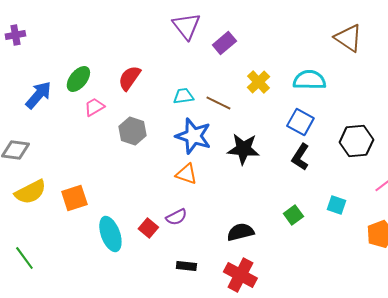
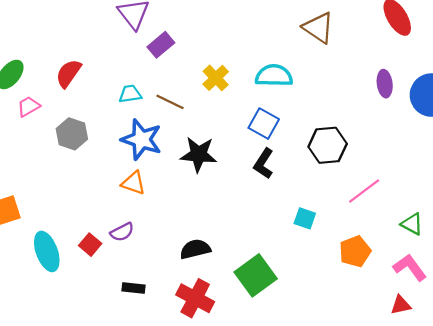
purple rectangle: (224, 43) -> (161, 45), moved
green square: (293, 215) -> (256, 275), moved, size x1.8

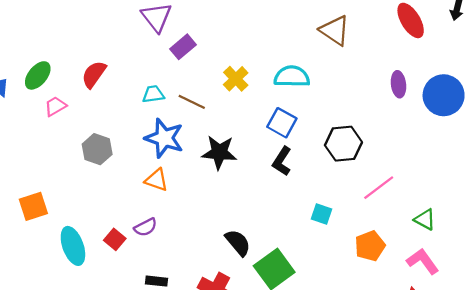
gray hexagon: (72, 134) -> (97, 149), moved
black semicircle: (195, 249) -> (238, 243), moved, turned 64

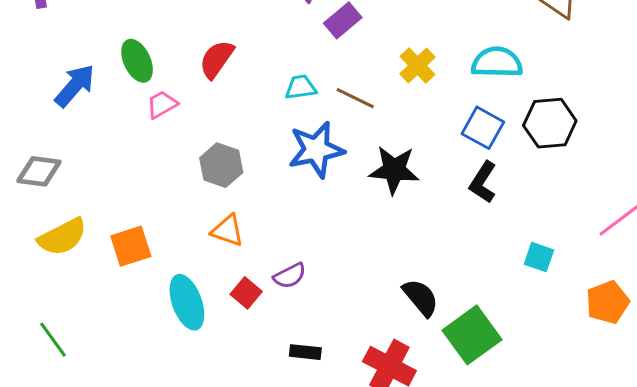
green ellipse: (38, 75) -> (137, 61), turned -64
blue star: (164, 138) -> (316, 150), turned -30
black hexagon: (343, 144) -> (550, 123), moved
orange triangle: (157, 180) -> (227, 231), moved

